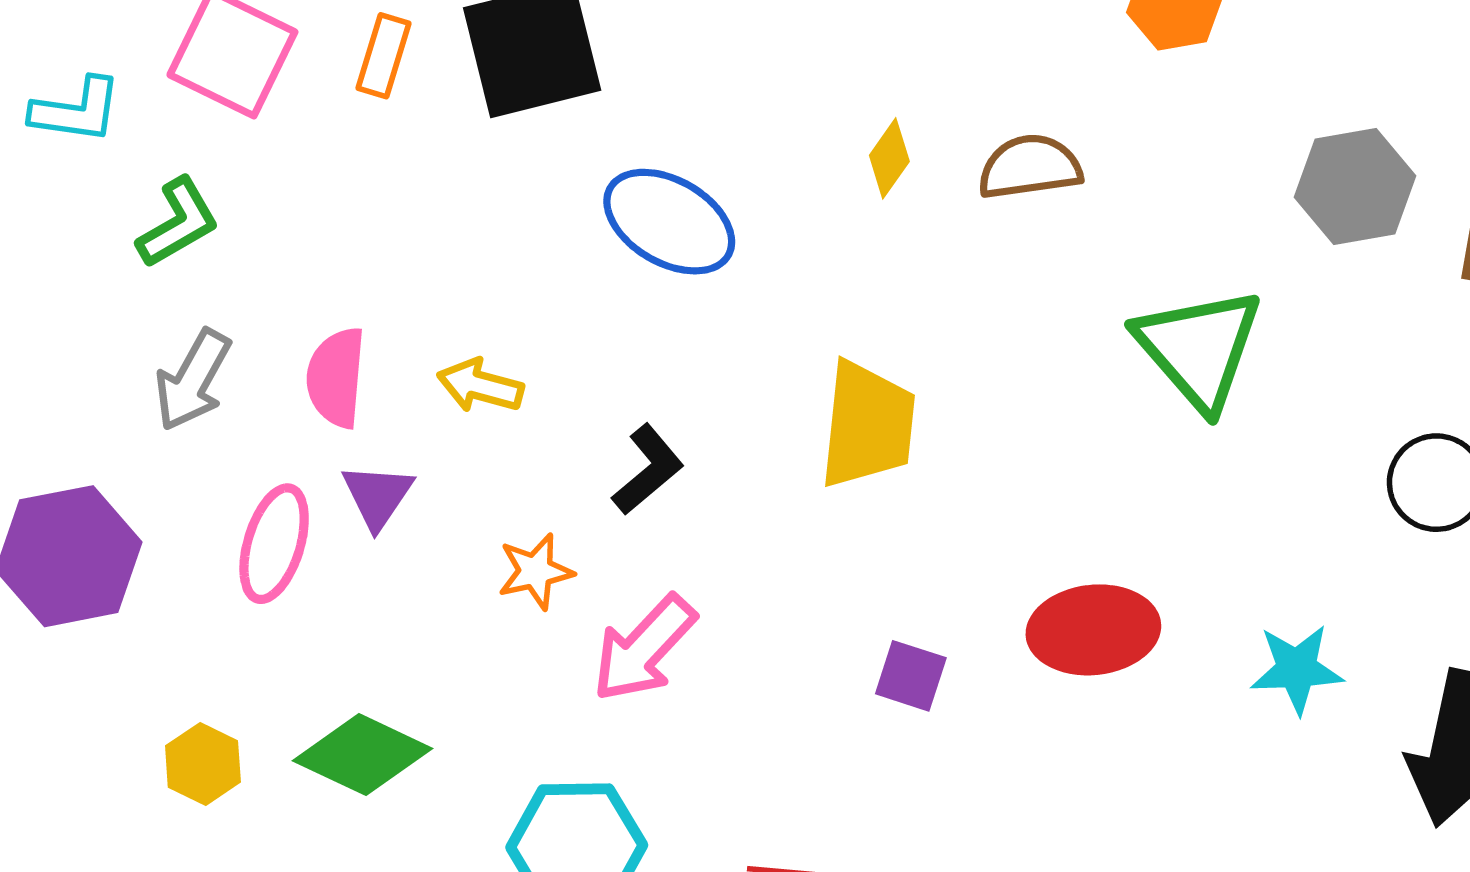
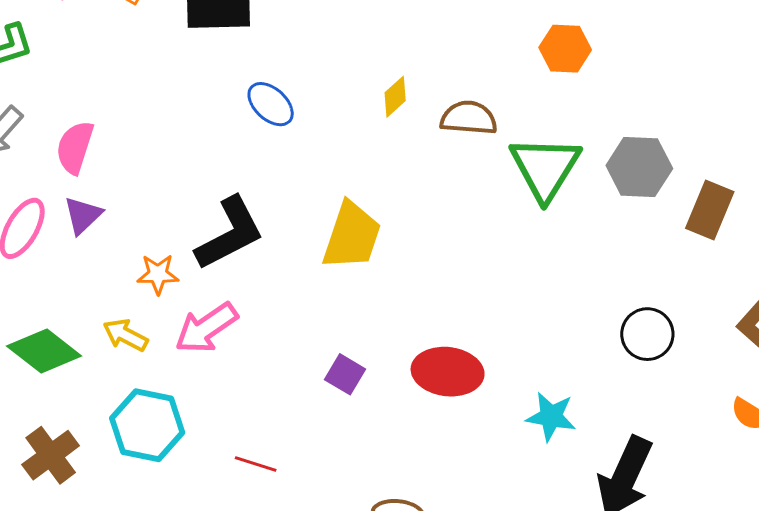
blue ellipse: (669, 222) -> (271, 104), size x0.7
green triangle: (1199, 348) -> (545, 168), moved
yellow arrow: (480, 386) -> (125, 335), moved
black L-shape: (648, 470) -> (230, 233), size x1.6

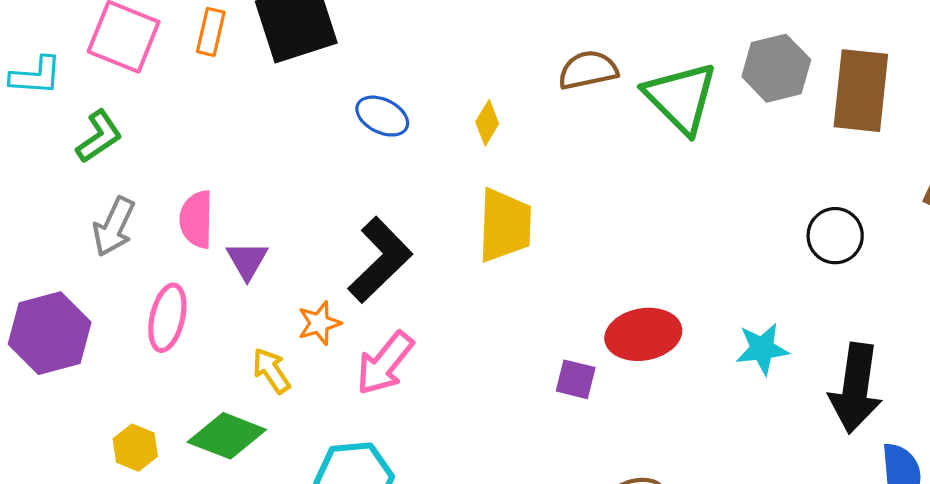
yellow diamond: (395, 97) -> (487, 123), moved
brown rectangle: (710, 210) -> (861, 91), size x1.4
purple triangle: (83, 215) -> (247, 260), moved
yellow arrow: (125, 335) -> (271, 371), moved, turned 45
purple square: (345, 374) -> (576, 379), moved

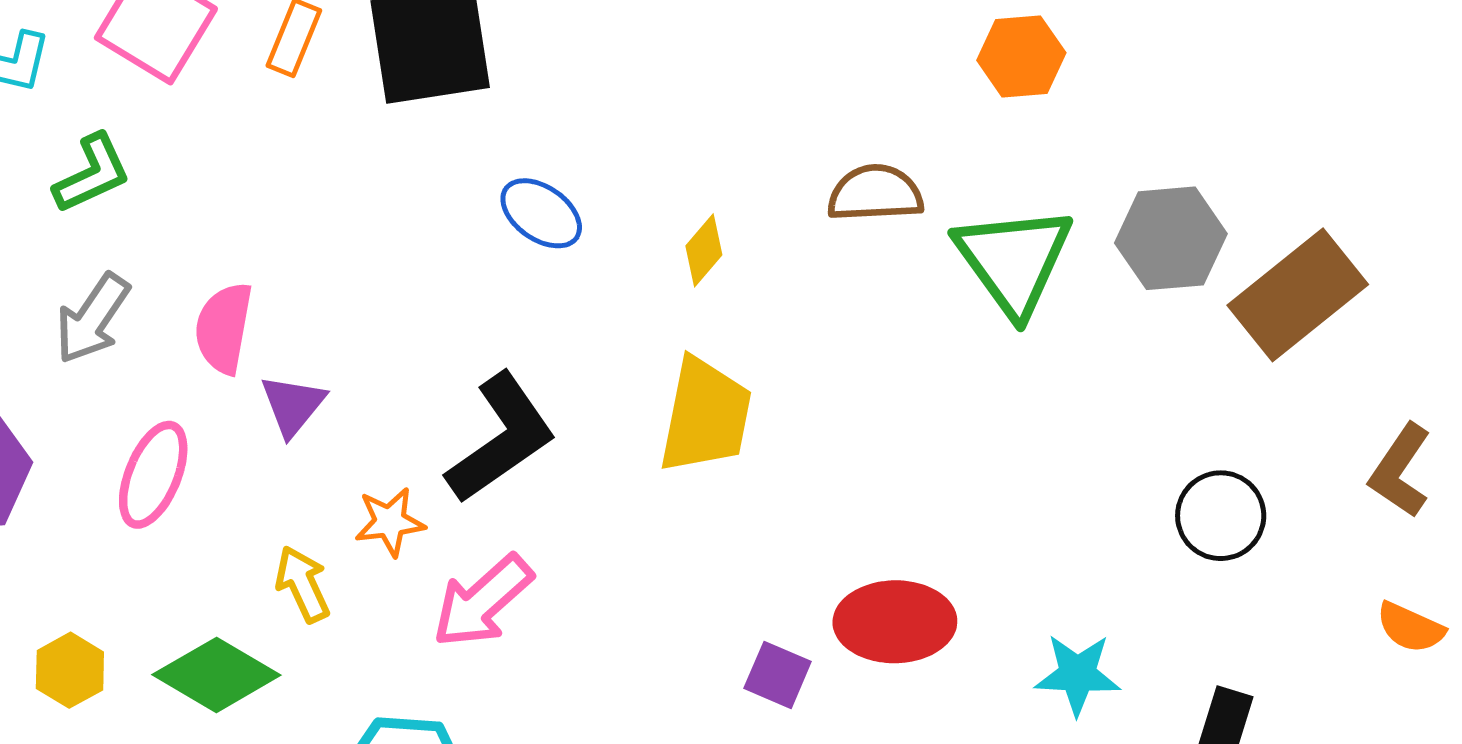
brown rectangle: (861, 91) -> (1298, 295), turned 36

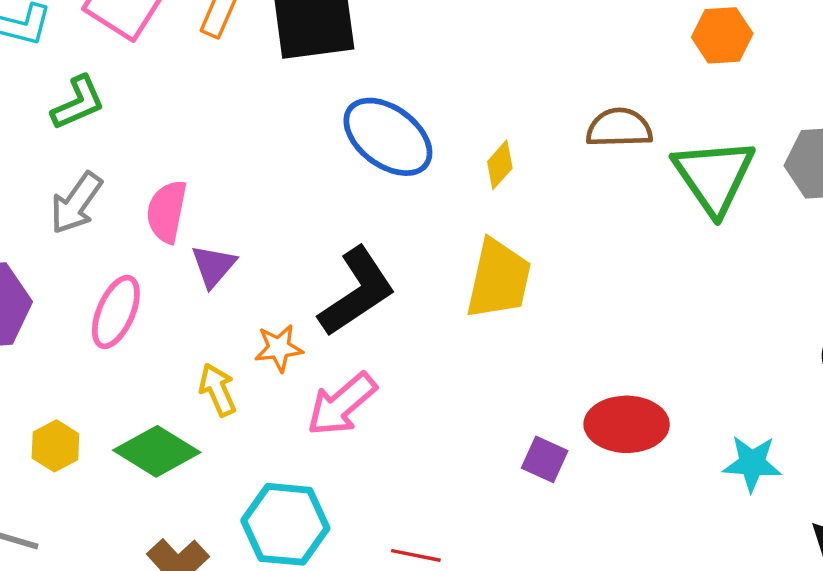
blue ellipse: (541, 213) -> (388, 137), size x1.6

